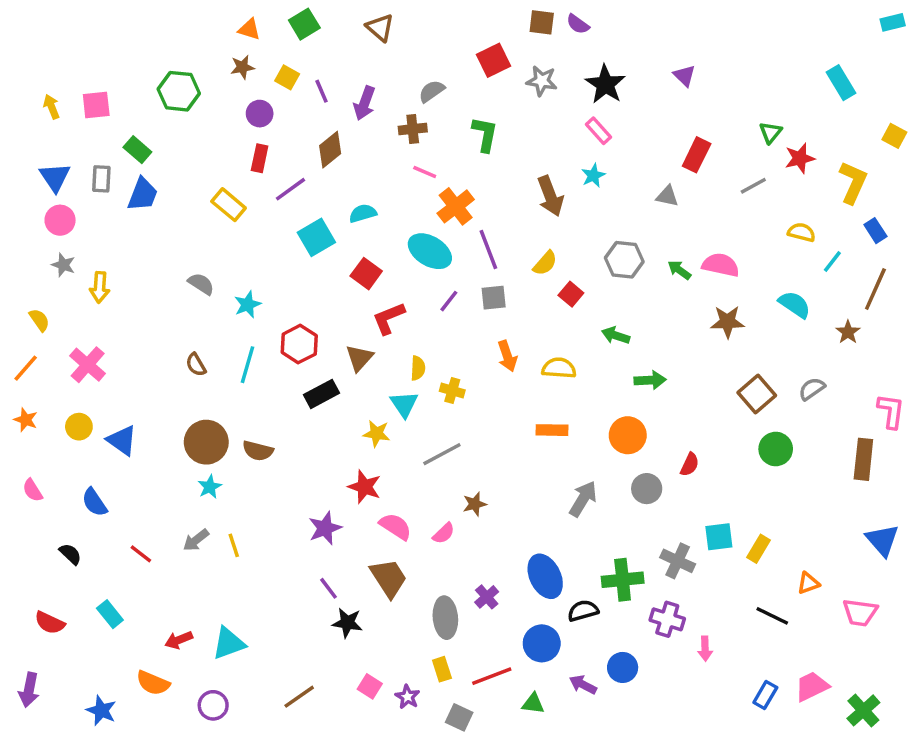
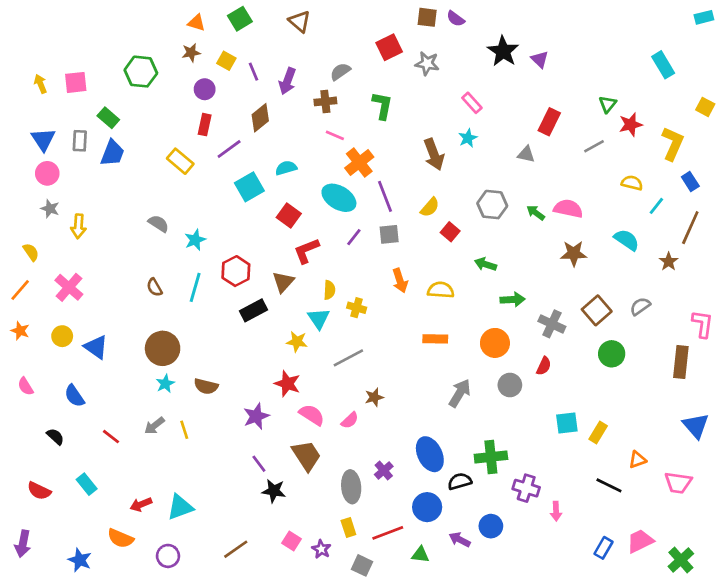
black star: (605, 84) -> (503, 51), moved
brown semicircle: (258, 451) -> (206, 386), moved
gray cross: (678, 561) -> (552, 324), moved

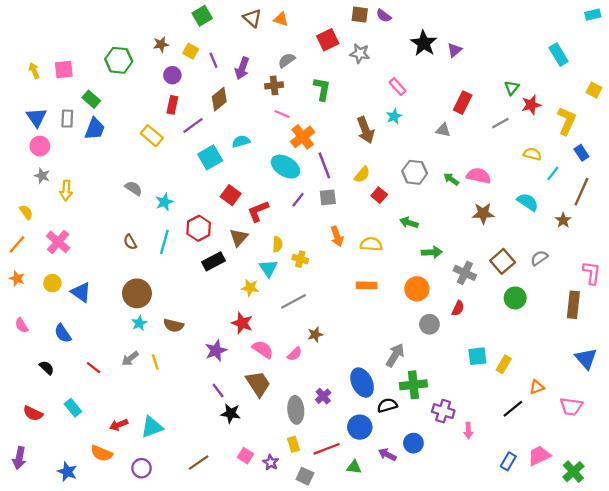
orange triangle: (196, 23) -> (281, 19), moved
purple triangle: (540, 59) -> (455, 50), turned 35
red square: (289, 215) -> (231, 195), moved
gray arrow: (460, 393) -> (395, 355), moved
black line: (609, 485) -> (513, 409), turned -65

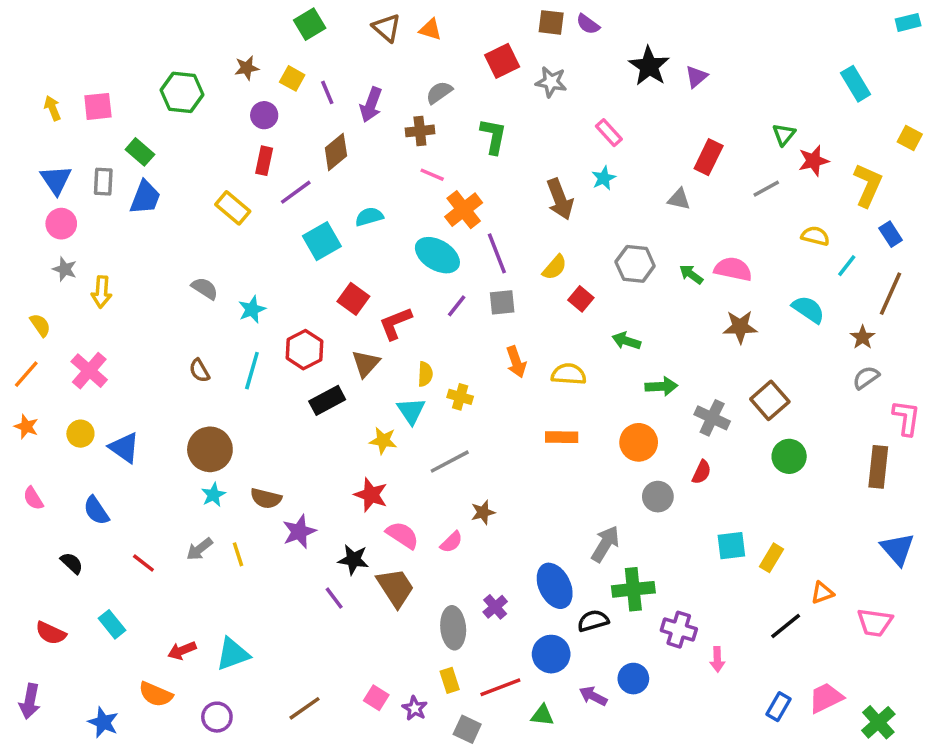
gray semicircle: (539, 258) -> (866, 378), moved
purple star: (216, 351) -> (299, 532), moved
black star: (231, 413) -> (353, 560), moved

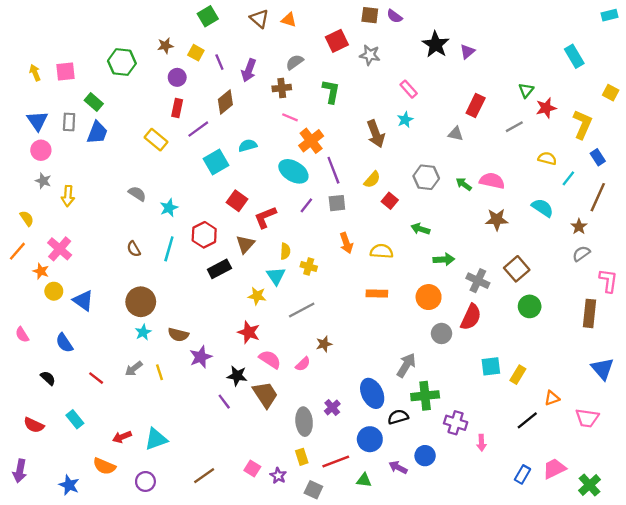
orange star: (26, 427) -> (41, 271), moved
red semicircle: (702, 472) -> (471, 317), size x1.6

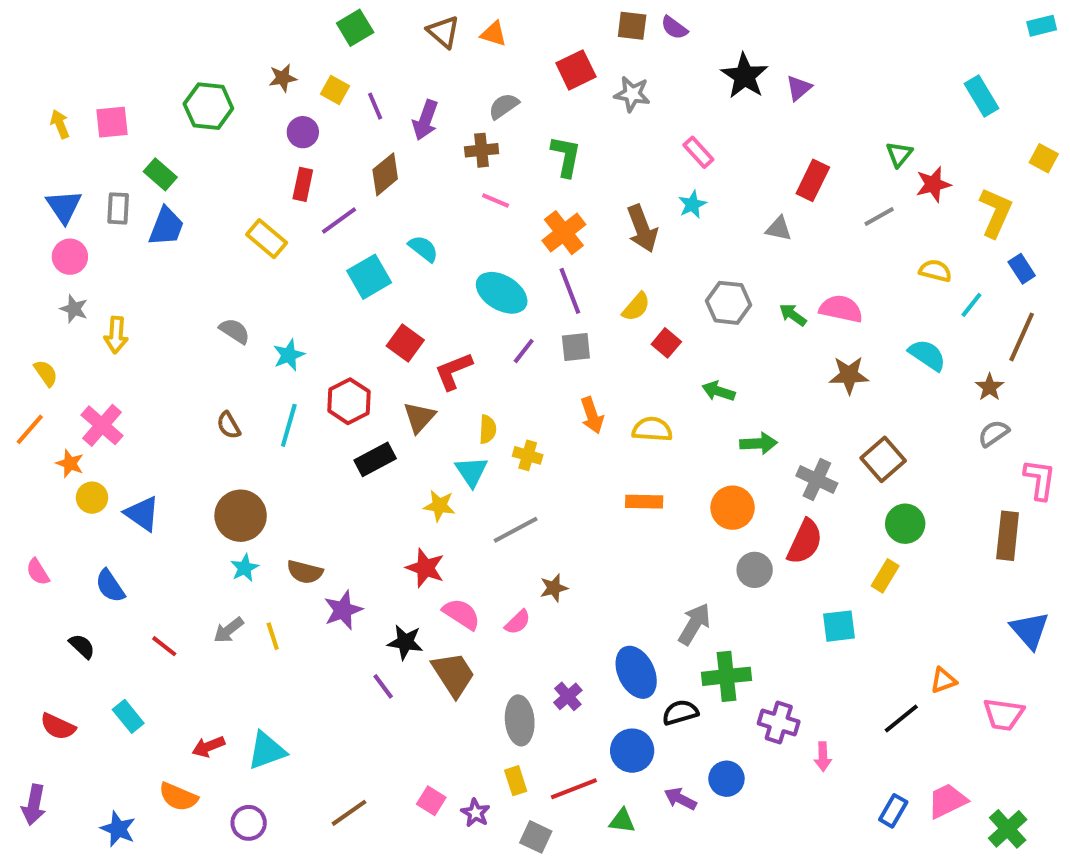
orange cross: (311, 141) -> (564, 233), moved
cyan semicircle: (248, 145) -> (423, 249), turned 54
yellow rectangle: (518, 375) -> (885, 576), moved

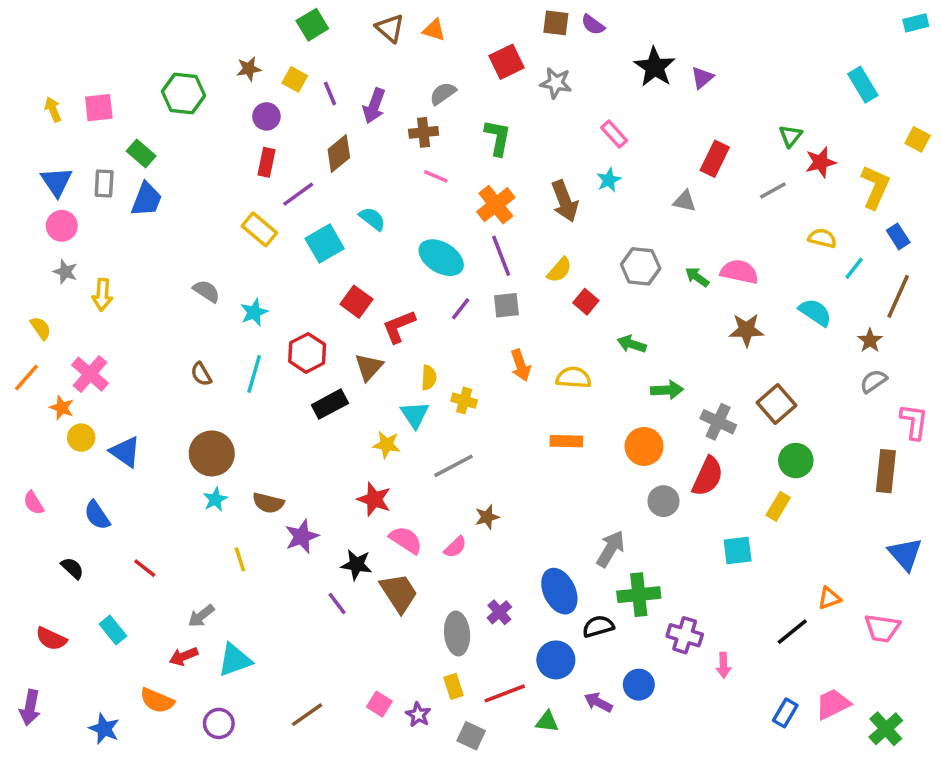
yellow rectangle: (267, 239) -> (259, 229), moved
gray arrow: (229, 630) -> (201, 616), moved

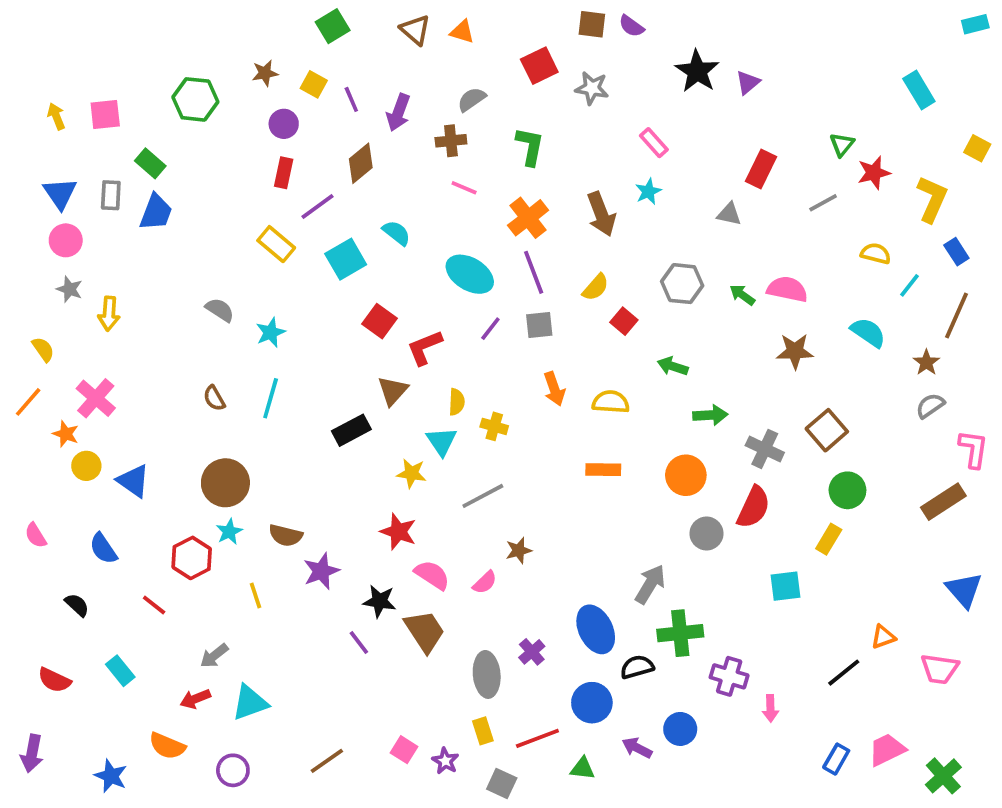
red hexagon: (307, 353) -> (192, 558), moved
brown rectangle: (886, 471) -> (943, 502), turned 51

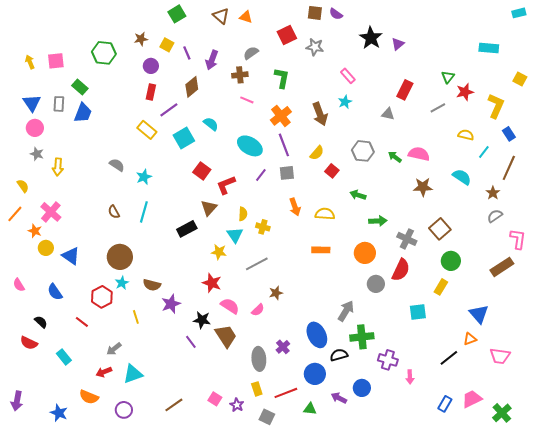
cyan rectangle: (919, 90) -> (489, 48), turned -54
blue triangle: (964, 590) -> (479, 314), moved
red semicircle: (54, 680) -> (29, 343), moved

